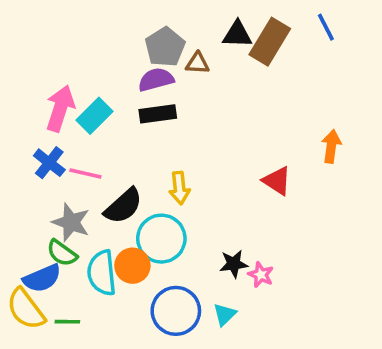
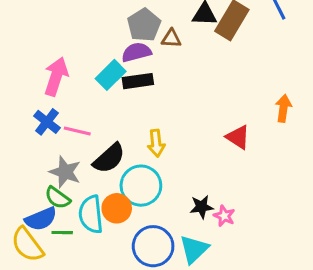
cyan rectangle: (94, 116) -> (111, 75), moved
cyan triangle: (225, 314) -> (194, 249), size x1.5
green line: (67, 322) -> (62, 233), moved

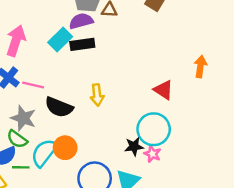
black semicircle: (109, 158) -> (59, 107), turned 64
cyan circle: (141, 186) -> (154, 129), moved
cyan semicircle: (91, 214) -> (44, 153), turned 44

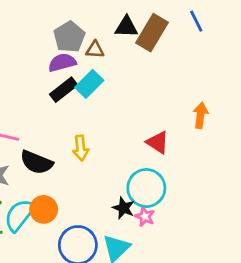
cyan rectangle: (60, 39) -> (89, 84), moved
black rectangle: (82, 44) -> (64, 90), turned -30
black star: (134, 146) -> (123, 208), turned 30

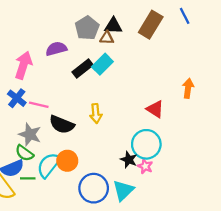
black triangle: (126, 27) -> (113, 26), moved
purple semicircle: (62, 63) -> (56, 49), moved

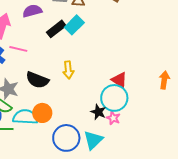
orange arrow: (188, 88) -> (164, 80), moved
pink line: (39, 105) -> (18, 49), moved
red triangle: (155, 109) -> (119, 80), moved
cyan semicircle: (49, 165) -> (25, 117), turned 55

